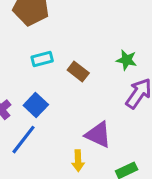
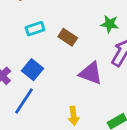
purple triangle: (98, 135) -> (91, 73), moved

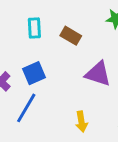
cyan rectangle: (35, 29) -> (34, 28), turned -72
blue square: (33, 70) -> (34, 73), turned 30

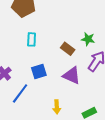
brown rectangle: (71, 36) -> (68, 49), moved
blue square: (34, 73) -> (39, 71), moved

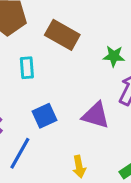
brown rectangle: (68, 49) -> (62, 35), moved, size x1.5

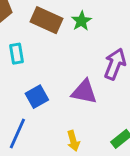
green star: (114, 56) -> (81, 21), moved, turned -30

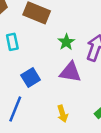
green star: (81, 21) -> (66, 42), moved

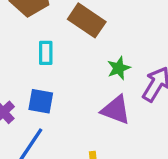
blue square: (31, 78) -> (41, 101), moved, turned 30

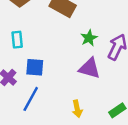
cyan rectangle: (46, 53) -> (17, 40), moved

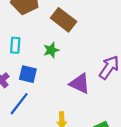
green star: (89, 38) -> (51, 50), moved

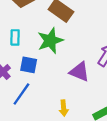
green star: (51, 50) -> (50, 41), size x1.6

